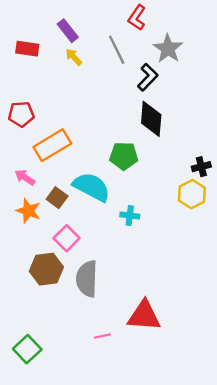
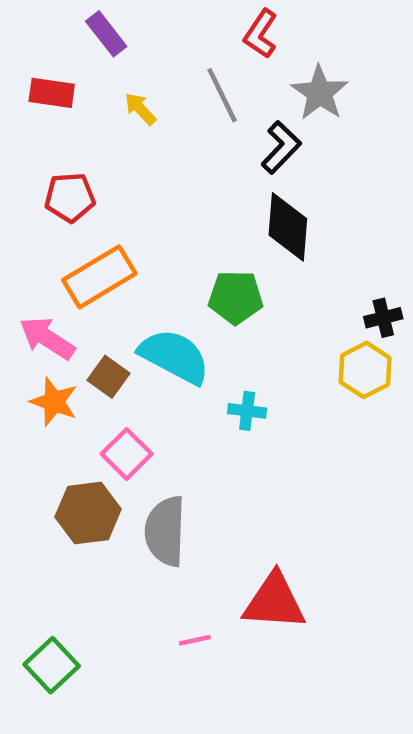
purple rectangle: (68, 31) -> (106, 34), moved
red pentagon: (21, 114) -> (70, 197), moved
pink arrow: (25, 177) -> (47, 338), size x1.4

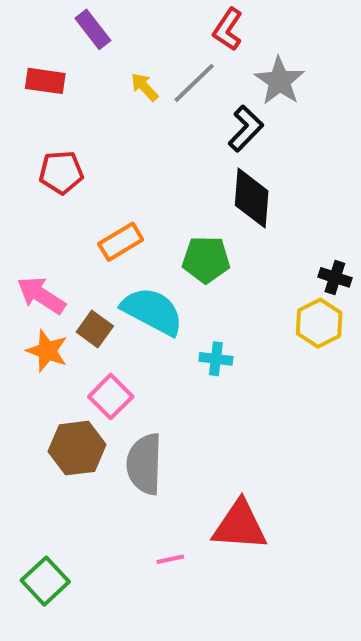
gray line: (222, 95) -> (194, 83), turned 72
yellow arrow: (140, 109) -> (144, 87), moved
orange rectangle: (99, 277) -> (121, 242), moved, size x0.7
black cross: (383, 318) -> (335, 277), turned 32

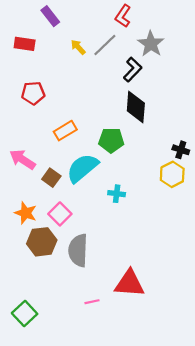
cyan semicircle: (152, 311) -> (82, 168), turned -68
orange star: (47, 351) -> (26, 213), moved

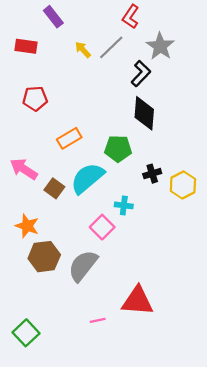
black cross: (181, 150) -> (152, 174), moved, turned -35
pink square: (60, 214) -> (102, 227), moved
gray semicircle: (78, 250) -> (83, 266), turned 36

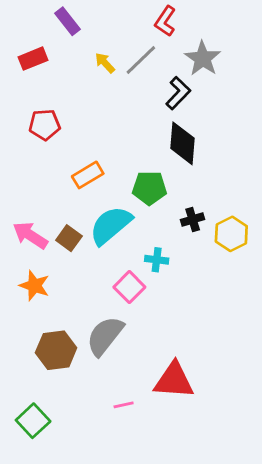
red rectangle: (26, 46) -> (33, 59), turned -30
pink arrow: (24, 169) -> (30, 235), moved
brown hexagon: (44, 257) -> (56, 350), moved

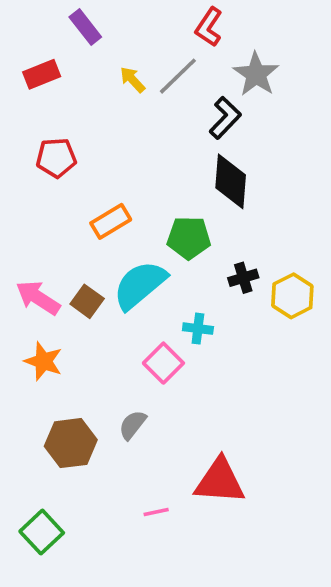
gray semicircle: (105, 336) -> (133, 425), size x0.6

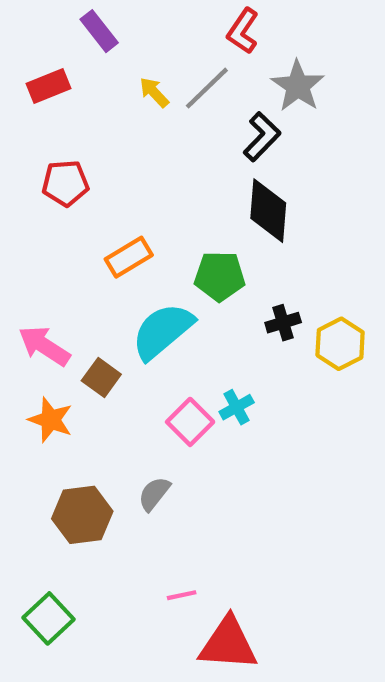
brown square: (87, 301) -> (101, 378), moved
cyan cross: (198, 329) -> (237, 407), moved, turned -36
red triangle: (220, 481) -> (228, 644), moved

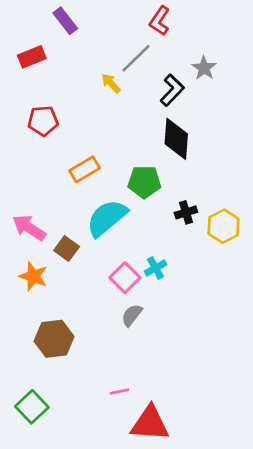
gray star: (298, 86) -> (204, 68), moved, size x0.7
yellow arrow: (154, 92) -> (111, 83), moved
gray semicircle: (154, 494) -> (132, 315), moved

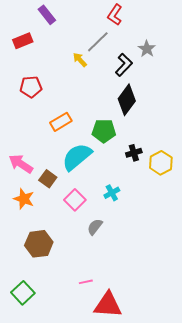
black diamond: (176, 139) -> (127, 100), turned 32
pink square: (125, 278) -> (75, 200), moved

